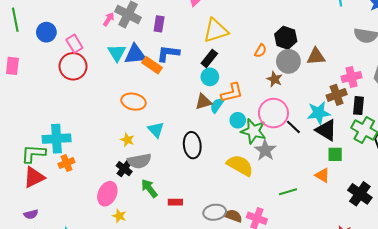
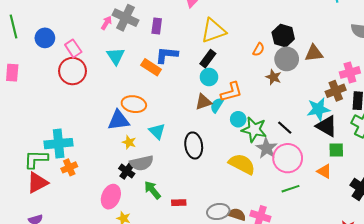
blue triangle: (135, 54) -> (119, 120), moved
pink circle: (273, 113) -> (288, 158), moved
black line: (293, 127) -> (285, 128), moved

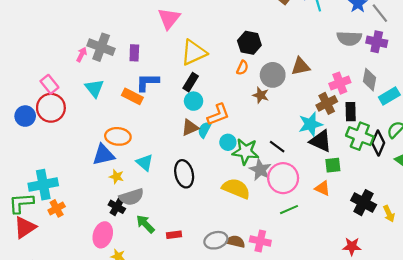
black hexagon: (283, 36) -> (249, 43), moved
blue circle: (45, 38) -> (25, 116), moved

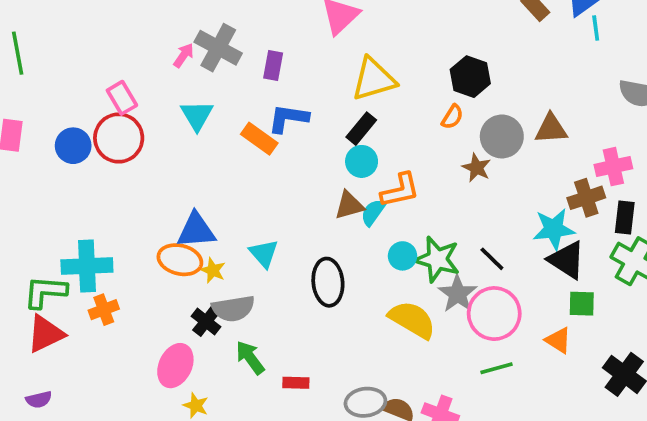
orange ellipse: (118, 136) -> (180, 260), moved
cyan circle: (228, 142) -> (402, 256), moved

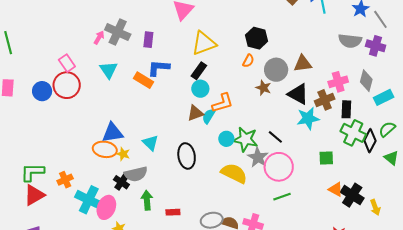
black triangle: (567, 260) -> (298, 94), moved
cyan cross: (87, 266) -> (89, 200), moved, turned 32
orange triangle: (558, 340) -> (336, 189), moved
green arrow: (250, 358) -> (147, 200), turned 36

